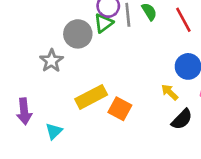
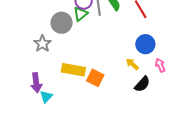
yellow rectangle: (91, 97) -> (73, 70), turned 40
purple arrow: (24, 111) -> (36, 83), moved

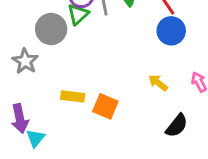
blue circle: (145, 44) -> (171, 31), moved
yellow rectangle: (73, 70) -> (73, 96), size x0.7
black semicircle: (142, 84) -> (177, 126), moved

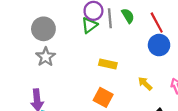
gray circle: (51, 29) -> (43, 29), moved
yellow rectangle: (73, 96) -> (108, 64), moved

